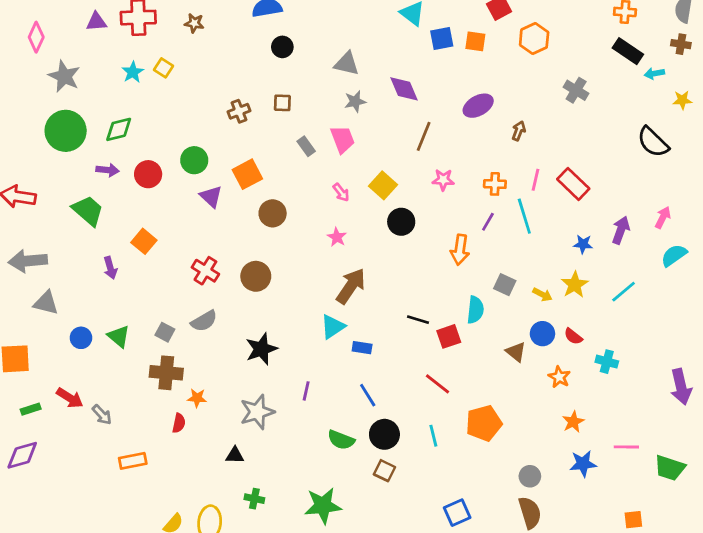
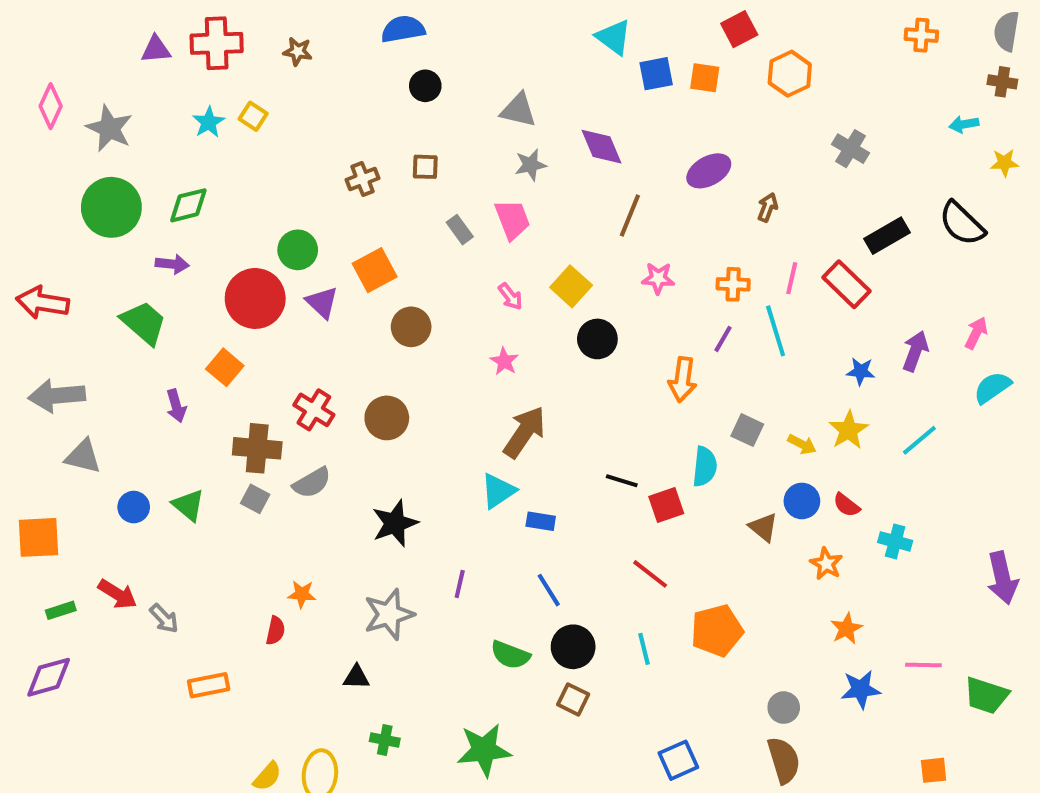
pink diamond: (36, 37) -> (51, 106), moved
black rectangle: (628, 51) -> (887, 236), moved, turned -64
red circle: (148, 174) -> (255, 298), moved, size x1.5
brown cross: (166, 373) -> (257, 448), moved

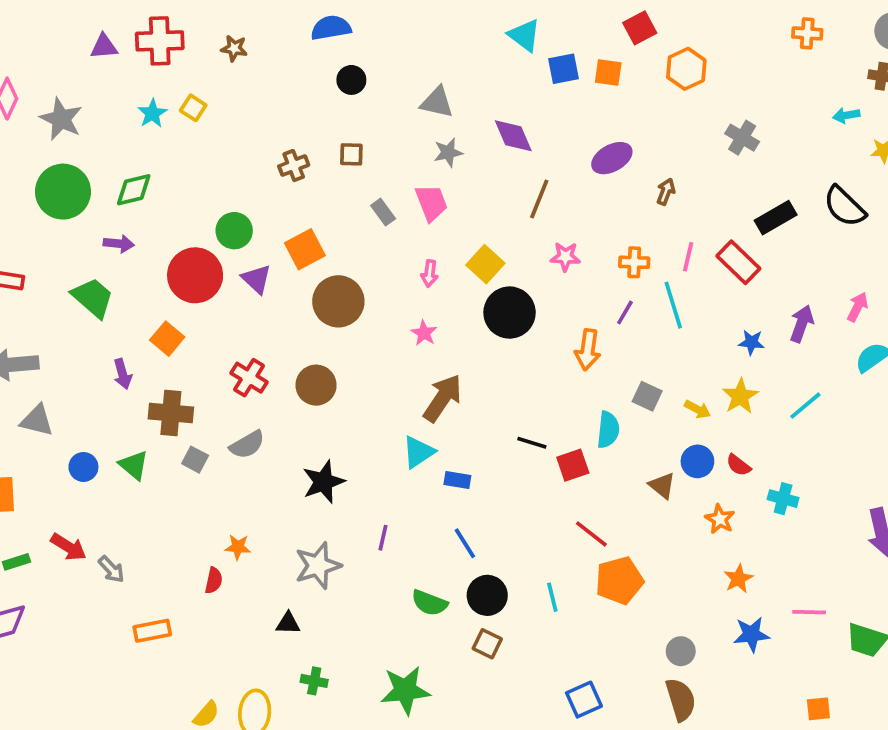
pink arrow: (510, 296) -> (430, 273), turned 45
brown circle: (411, 327) -> (338, 301), size x1.4
black circle: (597, 339) -> (510, 313), size x1.4
brown cross: (257, 448) -> (171, 413), moved
red line: (650, 574) -> (591, 534), moved

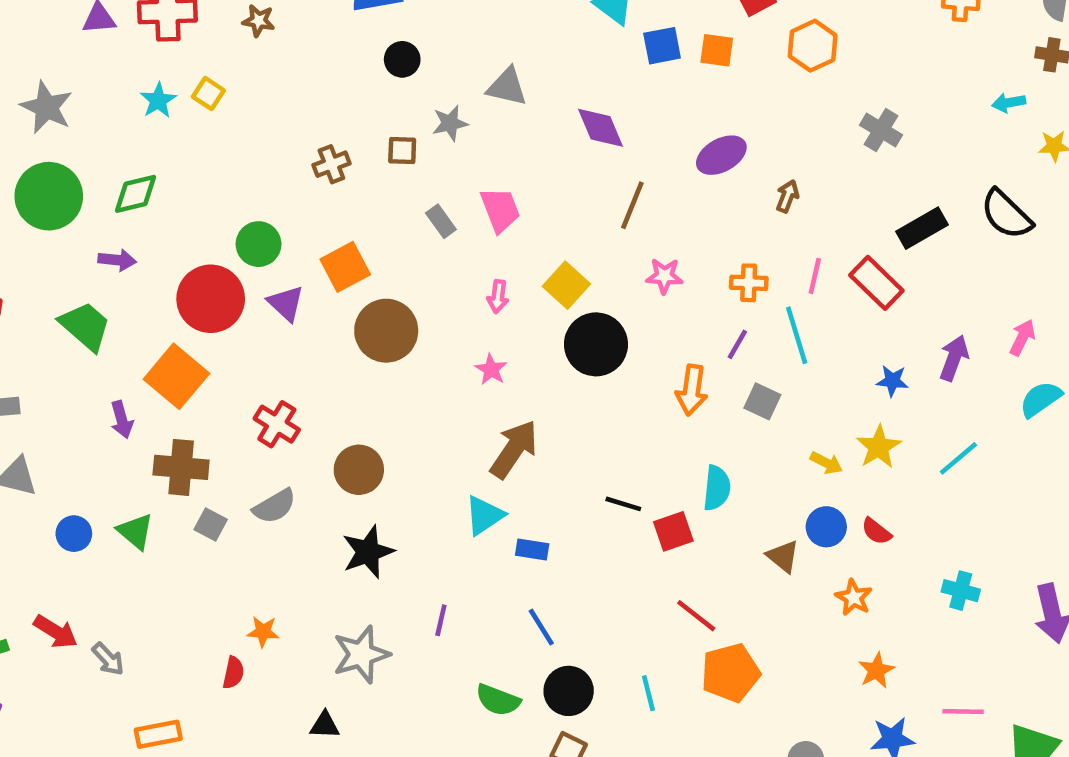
gray star: (448, 153) -> (450, 123), moved
orange square: (167, 339) -> (176, 376), size x1.5
brown circle: (316, 385) -> (359, 470), moved
gray square: (647, 396) -> (762, 401), moved
cyan cross: (783, 499) -> (961, 591), moved

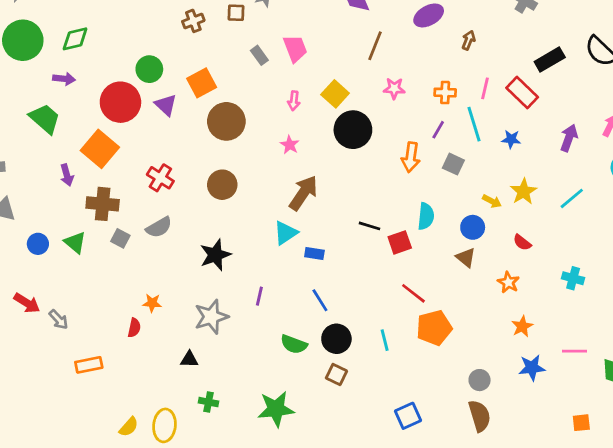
blue star: (892, 381) -> (511, 139), moved
brown circle: (359, 470) -> (222, 185), moved
blue circle: (826, 527) -> (473, 227), moved

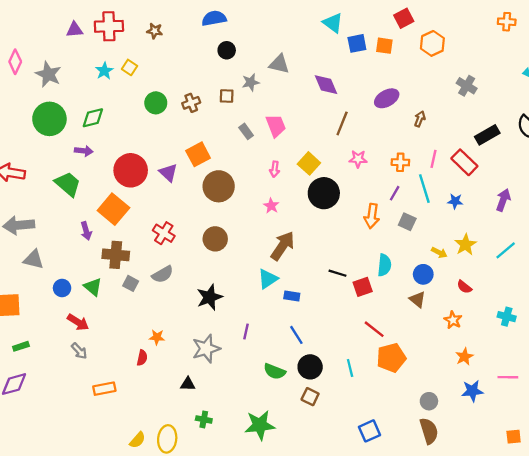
green circle: (149, 69) -> (156, 103), moved
red arrow: (27, 303) -> (78, 322), moved

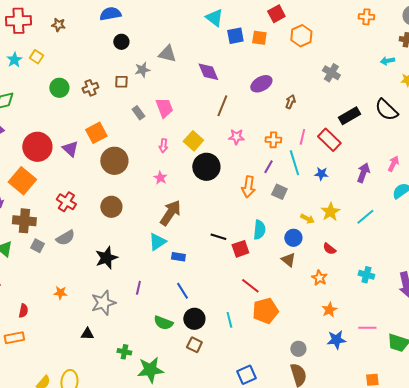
red semicircle: (142, 358) -> (23, 311), moved
green cross: (204, 419) -> (124, 352), moved

